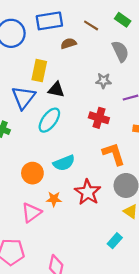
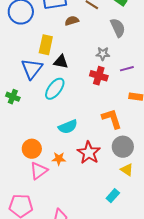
red cross: (99, 118) -> (99, 76), moved
orange circle: (32, 173) -> (32, 149), moved

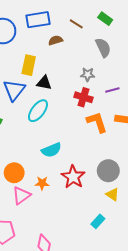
orange L-shape: (112, 119) -> (97, 122), moved

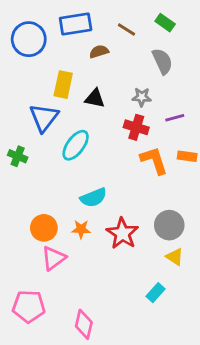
black triangle: (44, 83) -> (95, 98), moved
orange star: (42, 183) -> (81, 229), moved

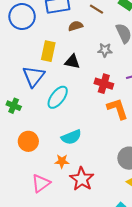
gray star: (142, 97) -> (105, 50), moved
orange circle: (44, 228) -> (28, 141), moved
red star: (122, 233) -> (82, 179), moved

